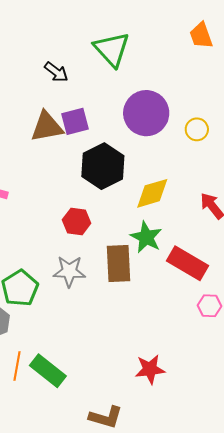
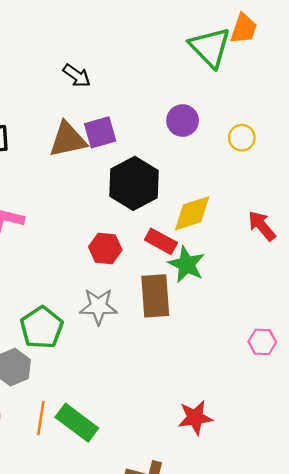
orange trapezoid: (201, 35) -> (244, 29), turned -140
green triangle: (112, 49) -> (210, 47), moved
purple circle: (146, 113) -> (183, 121), size x0.6
red rectangle: (188, 263) -> (161, 241), moved, size x0.7

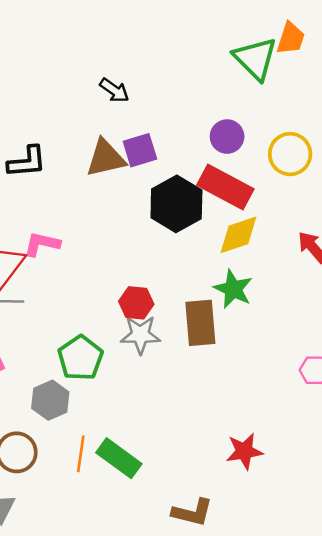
yellow circle: (242, 138) -> (290, 154), size x1.5
red rectangle: (161, 241) -> (225, 187), moved, size x1.6
red hexagon: (105, 248) -> (136, 303), moved

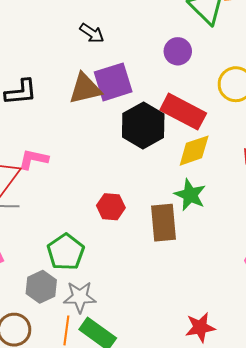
purple circle: (227, 137) -> (178, 51), moved
purple square: (140, 150) -> (113, 82), size x1.4
gray star: (140, 335) -> (80, 297), moved

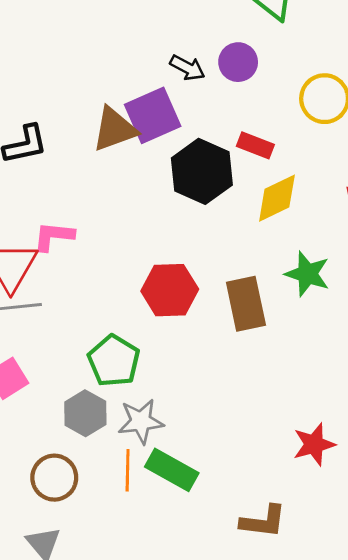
black arrow: (92, 33) -> (187, 68), moved
red rectangle: (183, 112) -> (255, 145), size x0.6
green star: (190, 195) -> (307, 274), moved
red hexagon: (111, 207) -> (170, 290), size x1.4

